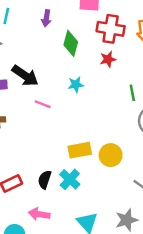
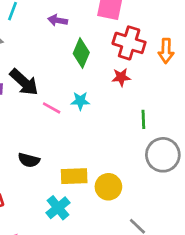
purple arrow: (46, 18) -> (58, 20), turned 84
pink line: (43, 104) -> (52, 108), moved
black semicircle: (45, 180) -> (29, 160), moved, turned -102

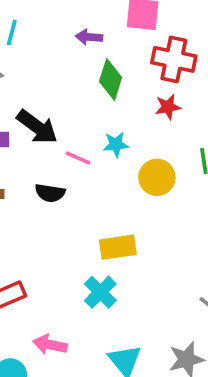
purple arrow: (58, 20) -> (89, 37), moved
black semicircle: (29, 160) -> (50, 193), moved
yellow circle: (108, 187) -> (157, 177), moved

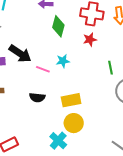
yellow circle: (157, 177) -> (74, 123), moved
black semicircle: (50, 193) -> (37, 97), moved
yellow rectangle: (118, 247) -> (71, 100), moved

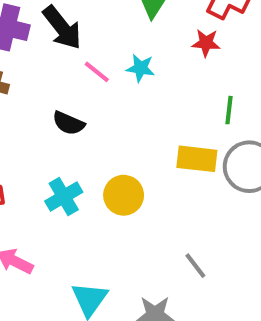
yellow rectangle: (71, 100) -> (197, 159), moved
cyan cross: (58, 141) -> (64, 197), moved

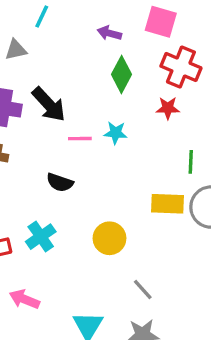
pink line: (97, 72) -> (80, 139), turned -35
cyan cross: (64, 197) -> (41, 237), moved
gray line: (195, 266) -> (143, 289), moved

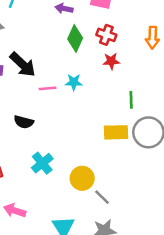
red cross: (181, 67) -> (106, 35), moved, size x0.7
black semicircle: (60, 182) -> (24, 122), moved
cyan cross: (41, 237) -> (42, 163), moved
yellow circle: (109, 238) -> (82, 178), moved

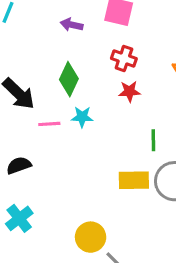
green diamond: (75, 39) -> (69, 79), moved
black semicircle: (24, 122) -> (19, 165), turned 144
cyan cross: (42, 163) -> (19, 218), moved

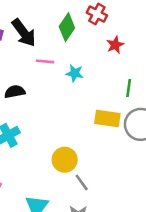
red cross: (124, 58) -> (97, 14), moved
red star: (129, 91) -> (115, 45), turned -30
cyan star: (82, 117) -> (75, 73), moved

